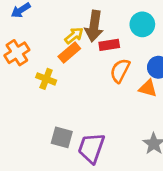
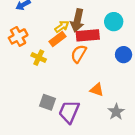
red rectangle: (109, 45) -> (88, 35), size x1.5
orange semicircle: (120, 71) -> (79, 54), moved
orange triangle: (148, 88) -> (97, 90), moved

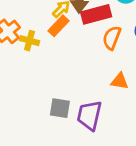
orange semicircle: (79, 54) -> (112, 38), moved
yellow cross: (39, 58) -> (29, 41), moved

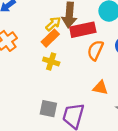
yellow cross: (29, 41) -> (51, 61), moved

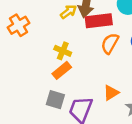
orange rectangle: (50, 38) -> (62, 70), moved
orange triangle: (100, 88) -> (111, 93), moved, turned -49

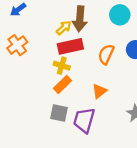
red rectangle: (99, 21) -> (70, 46), moved
orange triangle: (111, 93) -> (99, 91), moved

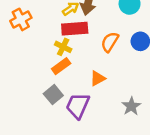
gray square: (59, 113) -> (53, 95), turned 30

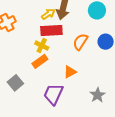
gray square: (53, 95) -> (15, 83), moved

